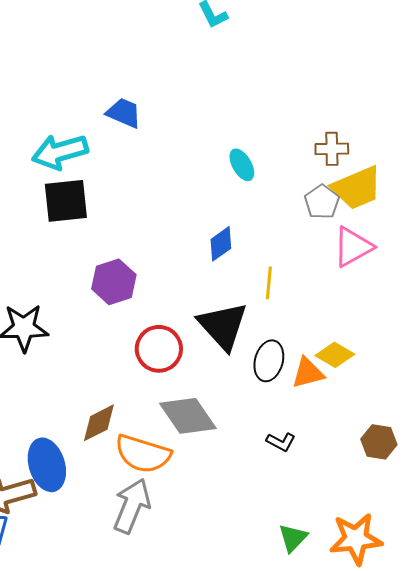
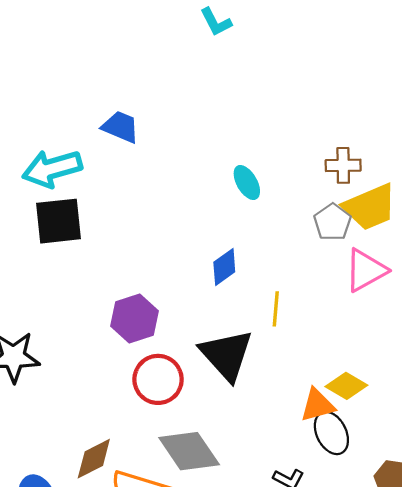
purple hexagon: (114, 282) -> (134, 318), moved
black ellipse: (269, 361) -> (331, 433), moved, turned -42

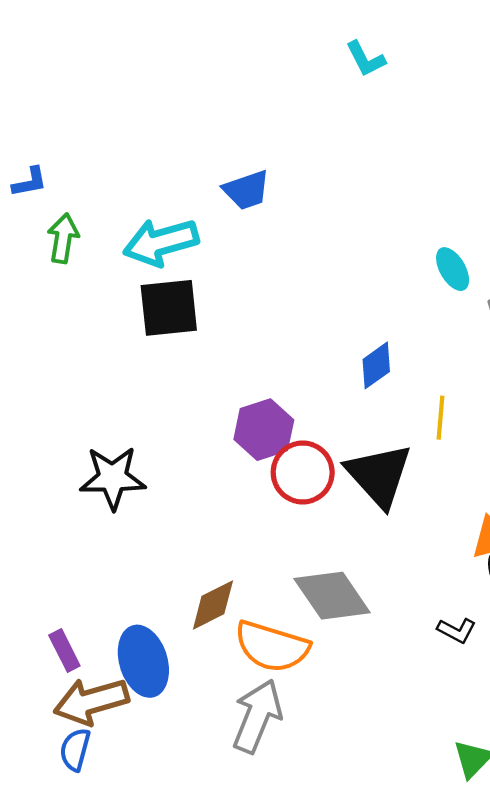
blue trapezoid: (121, 127) -> (246, 190), turned 138
cyan ellipse: (247, 183) -> (453, 269), moved
red circle: (158, 379) -> (303, 472), moved

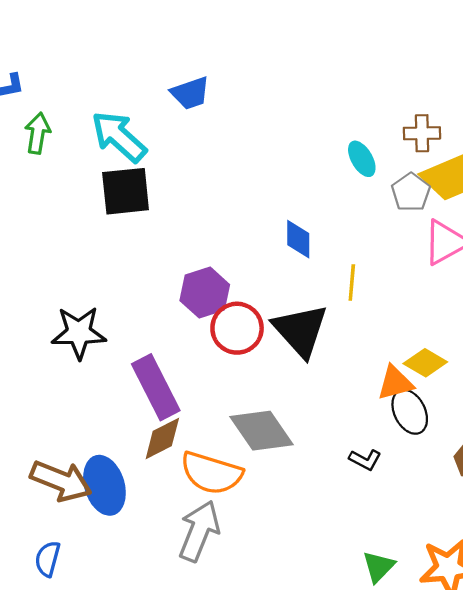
cyan arrow: (161, 242) -> (119, 137), turned 58
blue diamond: (376, 365) -> (298, 239), turned -54
purple rectangle: (64, 651) -> (156, 387), moved, size x1.8
brown arrow: (91, 701) -> (61, 481), moved, turned -142

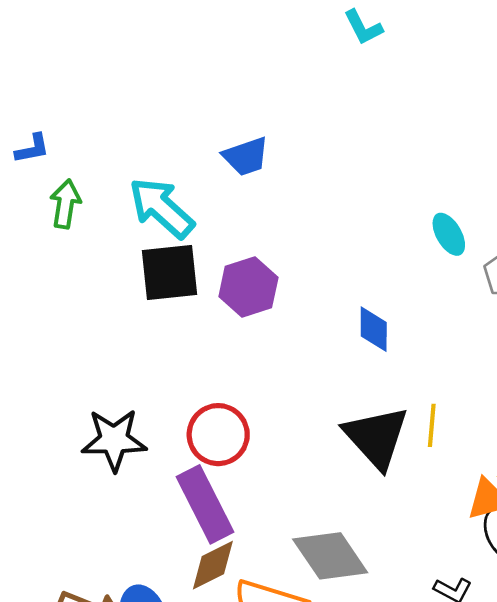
yellow line: (352, 283) -> (432, 425), moved
purple hexagon: (205, 293) -> (248, 287), moved
red circle: (237, 328) -> (218, 435), moved

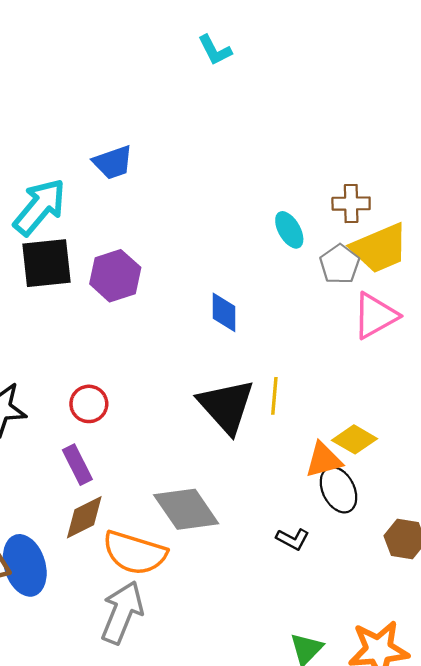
cyan arrow: (161, 208) -> (40, 207), turned 88
red circle: (218, 435) -> (89, 404), size x0.7
purple rectangle: (205, 504) -> (77, 465), size x0.6

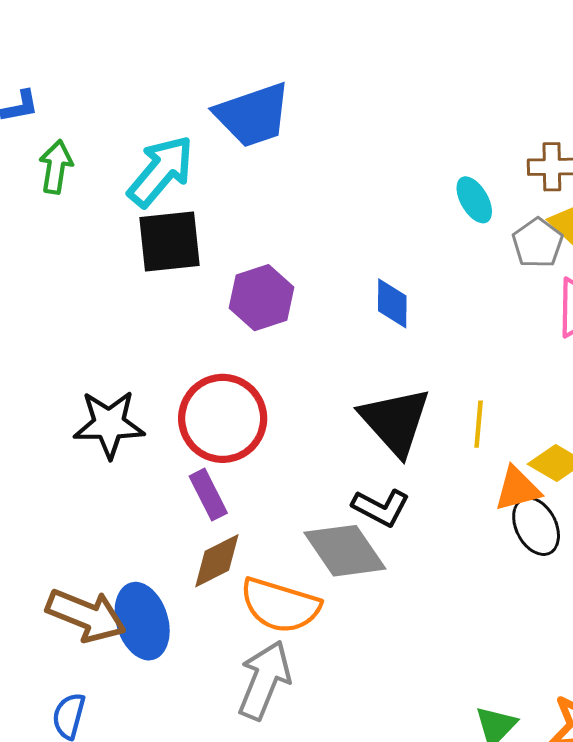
blue trapezoid: (113, 162) -> (253, 115), size x1.5
purple hexagon: (115, 276) -> (261, 298), moved
yellow line: (274, 396) -> (479, 424), moved
red circle: (89, 404) -> (223, 418), size x1.8
black L-shape: (293, 539) -> (381, 508), moved, size x1.4

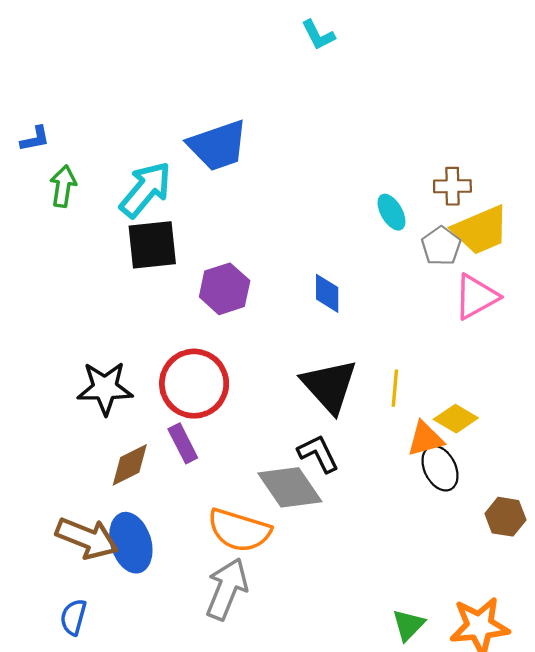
black L-shape: (381, 508) -> (318, 454), turned -144
brown diamond: (217, 561) -> (130, 465), moved

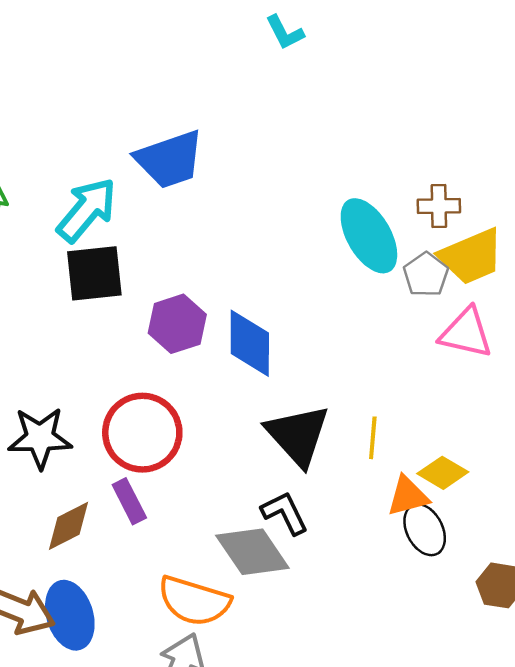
cyan ellipse: (391, 212) -> (369, 236), size x1.8
blue diamond: (327, 293) -> (250, 343), moved, size x1.5
pink triangle: (476, 297) -> (466, 333), turned 42

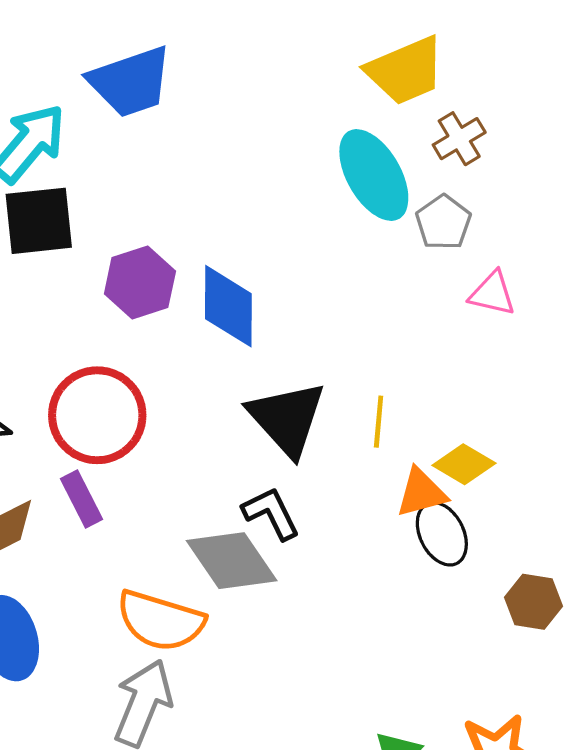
brown cross: (439, 206) -> (459, 139), turned -30
yellow trapezoid: (471, 256) -> (405, 71), moved
pink triangle: (466, 333) -> (492, 294), size x0.7

